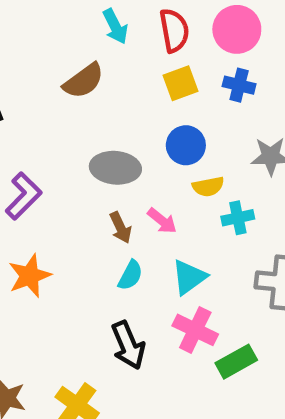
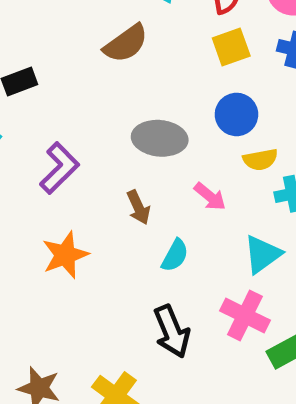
brown arrow: (121, 228) -> (138, 207), moved
cyan triangle: (189, 277) -> (263, 254), moved

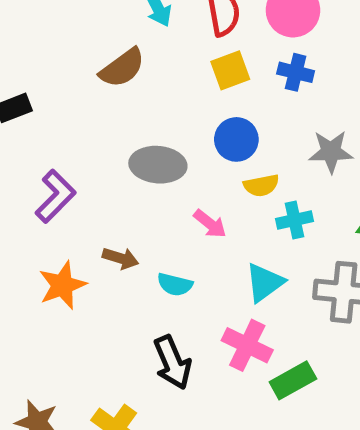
brown arrow: (138, 207) -> (121, 258), moved, turned -48
cyan semicircle: (175, 255) -> (175, 284), turned 76

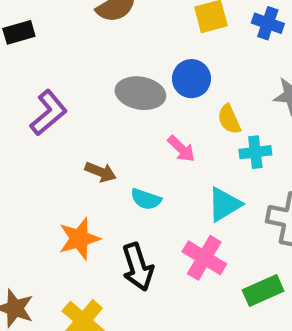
blue circle: (236, 139) -> (191, 79), moved
yellow semicircle: (261, 185) -> (229, 119), turned 72
orange star: (62, 285) -> (79, 239), moved
green rectangle: (293, 380) -> (263, 291), moved

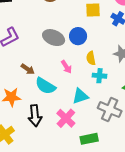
cyan semicircle: (146, 199) -> (45, 86), size x1.5

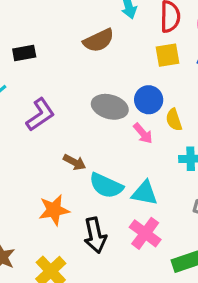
yellow semicircle: (91, 58) -> (174, 120), moved
pink arrow: (66, 67) -> (143, 133), moved
cyan triangle: (80, 96) -> (145, 193), moved, turned 36

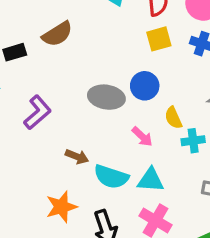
brown semicircle: (99, 40) -> (57, 34), moved
yellow semicircle: (174, 120) -> (173, 118), moved
pink arrow: (143, 133) -> (142, 137), moved

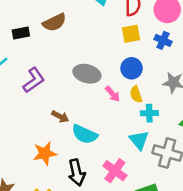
blue circle: (145, 86) -> (132, 68), moved
pink arrow: (142, 137) -> (113, 94), moved
cyan triangle: (151, 180) -> (139, 140), moved, turned 40

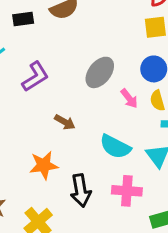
gray ellipse: (87, 74) -> (100, 72), turned -70
cyan semicircle: (85, 134) -> (115, 147), moved
pink cross: (115, 171) -> (127, 191), turned -35

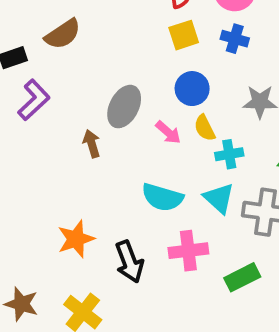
purple L-shape: (35, 77) -> (34, 100), moved
brown arrow: (65, 122) -> (92, 144), moved, turned -126

